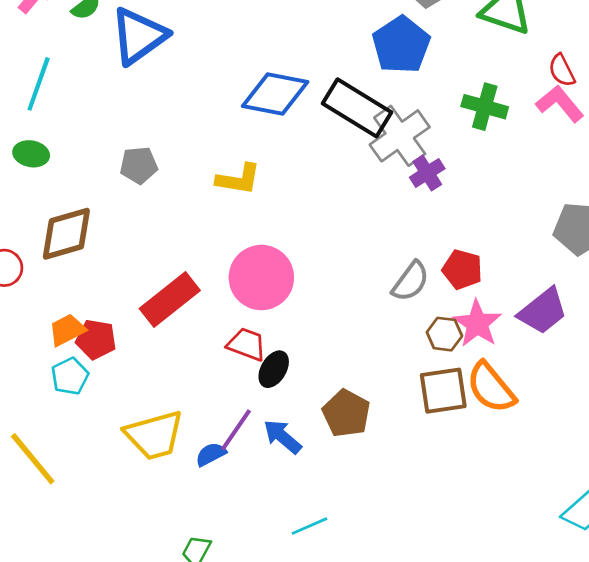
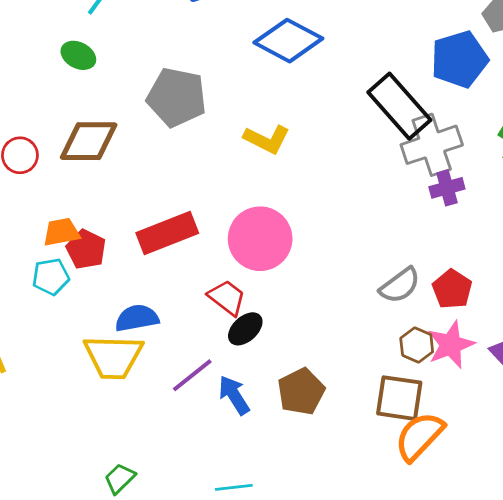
blue diamond: (275, 94) -> (288, 41), moved
gray pentagon: (139, 165) -> (177, 97), size x1.6
orange semicircle: (491, 388) -> (419, 436), moved, turned 66
blue semicircle: (211, 454) -> (137, 318), moved, size x1.4

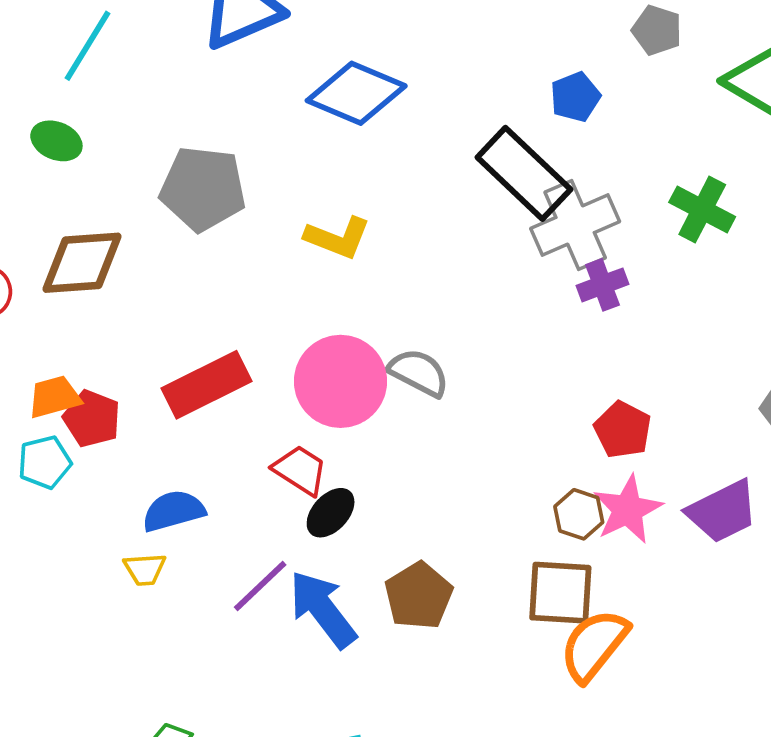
blue pentagon: (459, 59) -> (575, 97), moved, size x0.6
gray semicircle: (400, 285) -> (419, 373), moved, turned -111
yellow trapezoid: (113, 357) -> (145, 569), size x0.5
blue arrow: (234, 395) -> (323, 609), size x1.4

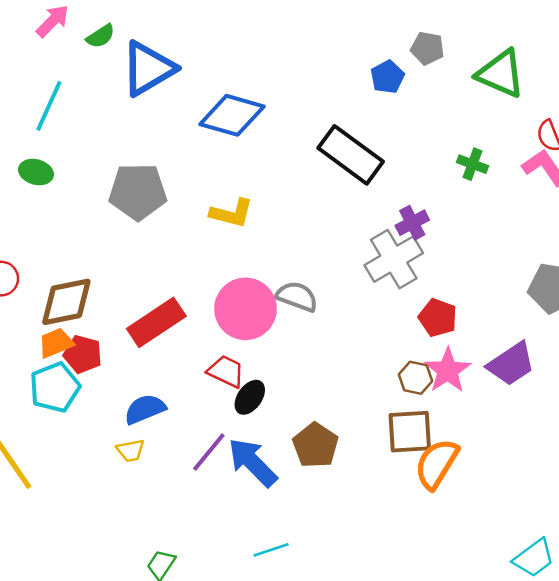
blue pentagon: (575, 97) -> (387, 77), moved
green cross: (702, 210) -> (473, 164), size x0.7
gray cross: (575, 225) -> (394, 259), moved
brown diamond: (82, 263) -> (66, 302), moved
cyan pentagon: (45, 462) -> (55, 387), size x1.4

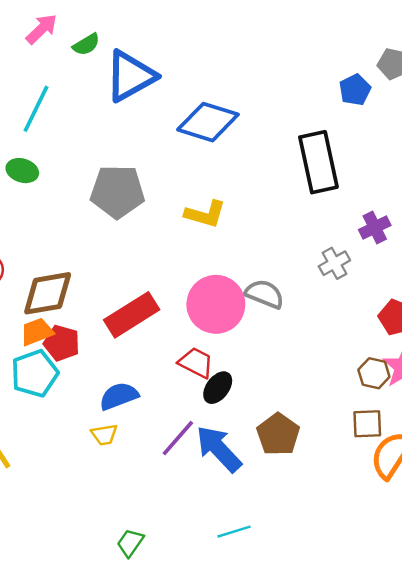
black rectangle: (351, 155) -> (318, 162), turned 40
gray cross: (394, 259) -> (334, 263), moved, size x0.6
brown square: (410, 432) -> (367, 424), size x0.7

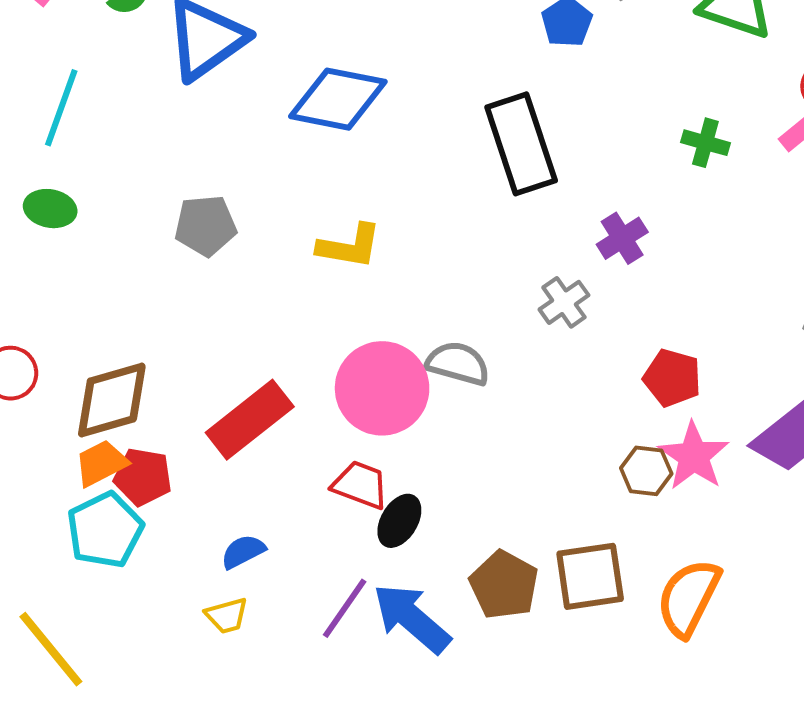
gray pentagon: (117, 192) -> (205, 226), size x0.7
blue semicircle: (119, 396) -> (243, 552), size x0.7
brown square: (367, 424) -> (590, 576), moved, size x1.4

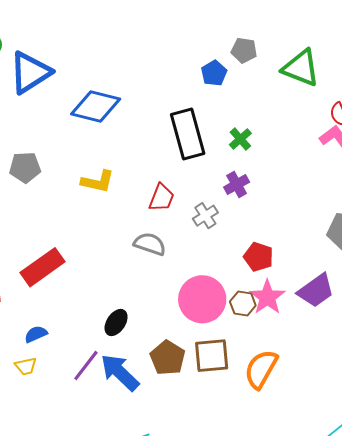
green cross: (705, 143) -> (240, 139), moved, turned 30
pink circle: (382, 388) -> (202, 299), moved
red trapezoid: (360, 485) -> (161, 198), moved, turned 88

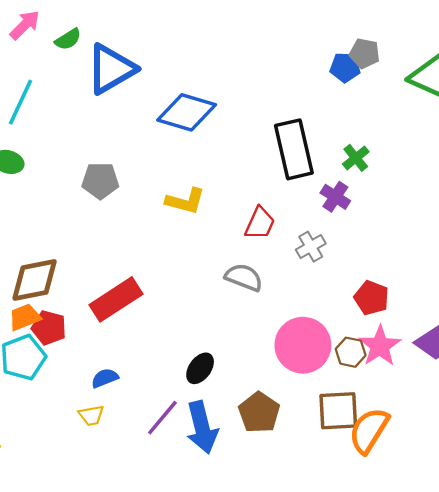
blue pentagon: (214, 73) -> (345, 67), moved, turned 30
purple cross: (237, 185) -> (335, 197), moved, turned -30
brown square: (212, 356) -> (338, 411), moved
blue arrow: (120, 372) -> (202, 427), turned -150

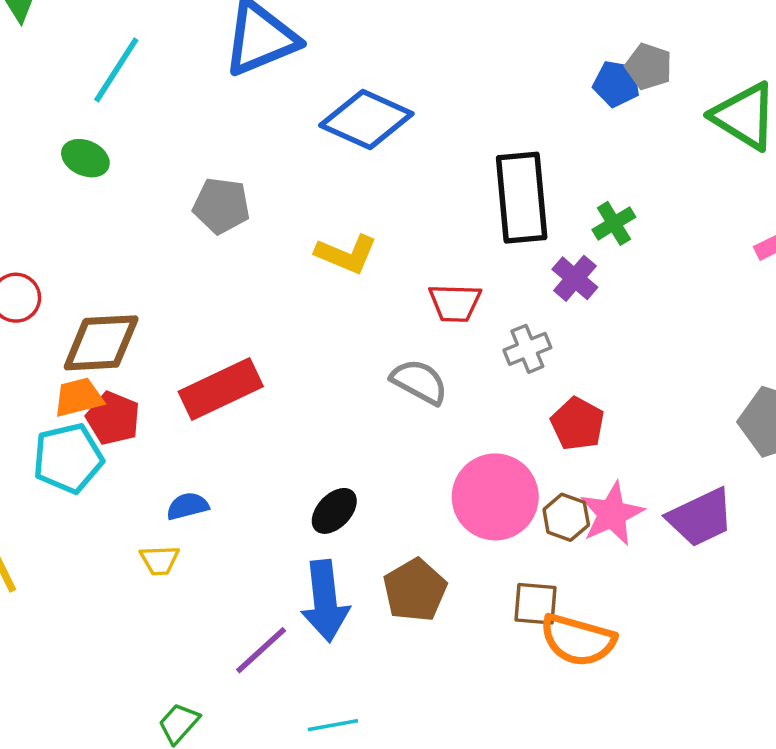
red trapezoid: (260, 223) -> (455, 303), turned 60
red pentagon: (371, 298) -> (577, 424), moved
brown square: (338, 411) -> (535, 604), size x0.7
purple line: (162, 418) -> (261, 650), moved
orange semicircle: (369, 430) -> (578, 640), turned -114

